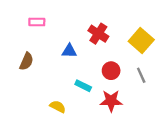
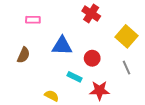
red cross: (98, 34) -> (91, 13), moved
blue triangle: (69, 51) -> (62, 46), size x1.5
red circle: (111, 71) -> (92, 58), moved

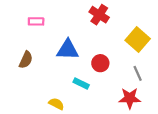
red star: (99, 90) -> (130, 98), moved

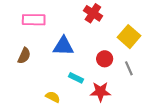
pink rectangle: (36, 21) -> (34, 20), size x1.5
red circle: (100, 63) -> (105, 59), moved
red star: (130, 98) -> (100, 92), moved

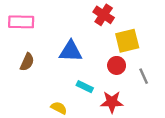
pink rectangle: (34, 20) -> (21, 22), moved
yellow square: (129, 37) -> (127, 41), moved, turned 35

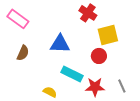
pink rectangle: (21, 22) -> (18, 19), turned 35
gray line: (144, 76) -> (122, 86), moved
cyan rectangle: (85, 87) -> (72, 74), size x1.5

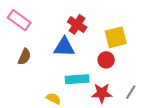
red cross: (88, 13) -> (77, 24), moved
cyan rectangle: (72, 74) -> (77, 79), turned -30
gray line: (122, 86) -> (131, 92), turned 56

